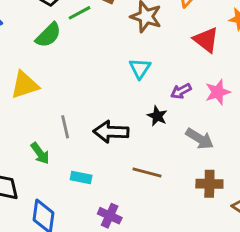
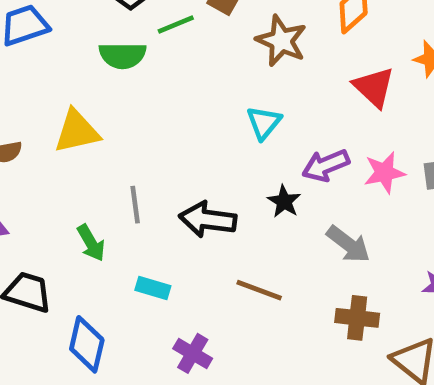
green semicircle: (48, 35) -> (123, 55), turned 40
purple arrow: (181, 91) -> (326, 165), size x1.4

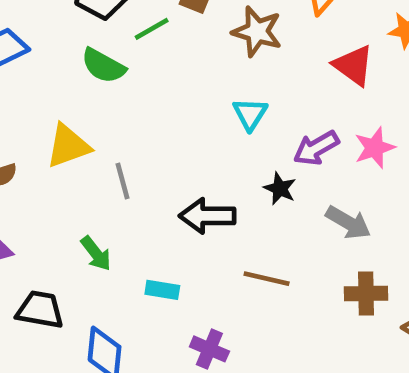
green semicircle: (123, 55) -> (103, 66), turned 36
gray line: (135, 205) -> (123, 181), moved

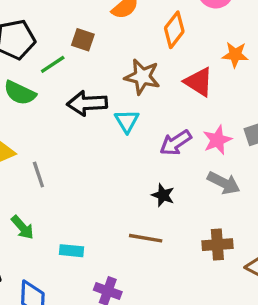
brown star: (257, 32) -> (142, 77), moved
black star: (280, 189) -> (163, 195), moved
black arrow: (207, 216) -> (87, 103), moved
gray arrow: (348, 222) -> (224, 183), moved

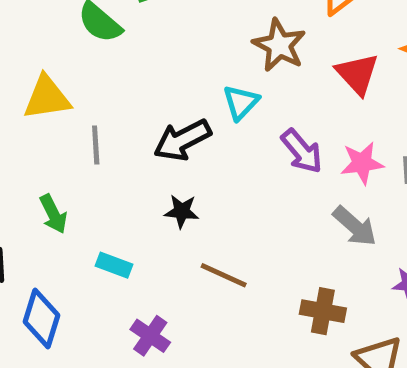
black arrow: (87, 103) -> (182, 140), moved, turned -39
purple arrow: (176, 143) -> (302, 151), turned -112
black star: (163, 195) -> (182, 211), moved, turned -30

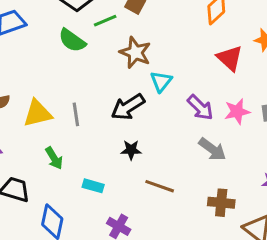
brown star: (279, 45) -> (135, 53), moved
yellow triangle: (47, 98) -> (38, 113), moved
gray arrow: (355, 226) -> (212, 149), moved

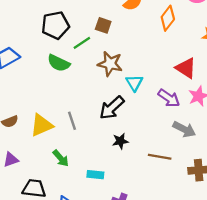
red triangle: (230, 58) -> (186, 68), moved
brown line: (160, 186) -> (160, 157), moved

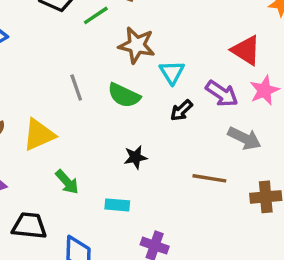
green semicircle: (59, 63) -> (124, 95), moved
black arrow: (112, 108) -> (181, 110), moved, size x0.6
gray line: (72, 121) -> (76, 87), moved
black star: (120, 141) -> (135, 157), moved

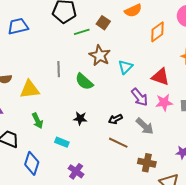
red triangle: (246, 50) -> (160, 77), turned -30
cyan triangle: (172, 72) -> (125, 67), moved
black arrow: (181, 110) -> (115, 119), moved

